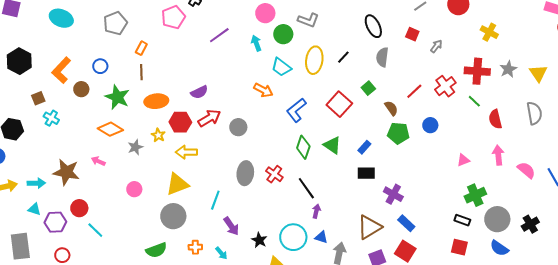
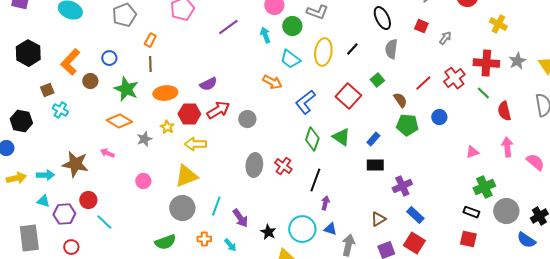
black line: (306, 188) -> (315, 180), turned 55
purple cross: (393, 194) -> (402, 186), turned 36
cyan line: (215, 200) -> (216, 206), moved
brown triangle: (369, 227) -> (378, 219), size x0.6
blue semicircle: (499, 248) -> (526, 240), moved

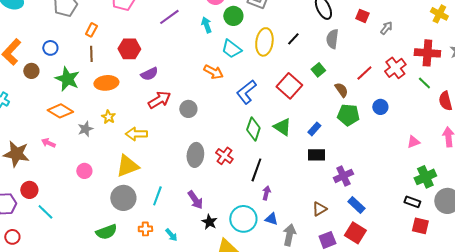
red hexagon: (189, 114) -> (129, 49), moved
purple arrow: (240, 218) -> (195, 200), moved
red square: (468, 239) -> (420, 226), moved

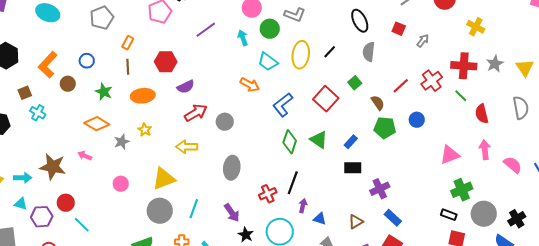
green star: (67, 79) -> (104, 92), size x0.7
yellow arrow: (136, 134) -> (187, 147), moved
pink triangle: (413, 142) -> (450, 155), size x1.5
red cross: (224, 156) -> (268, 194), moved, turned 30
blue triangle: (271, 219) -> (320, 219), moved

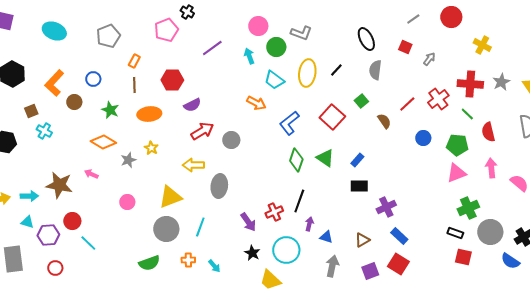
green pentagon: (385, 128) -> (457, 145), moved
gray ellipse: (232, 168) -> (219, 186), moved
purple arrow: (232, 213) -> (248, 222), moved

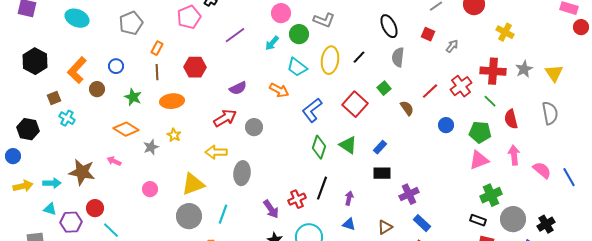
cyan arrow: (249, 56) -> (272, 43), turned -119
purple semicircle: (192, 105) -> (238, 88), moved
purple arrow: (309, 224) -> (349, 198), moved

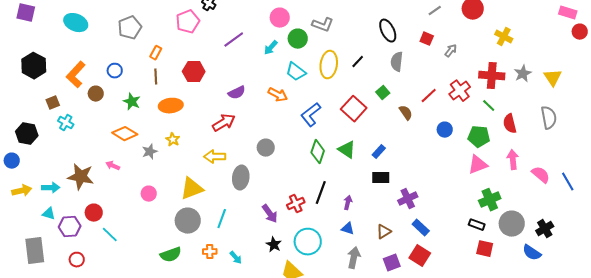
gray circle: (254, 127) -> (266, 148), moved

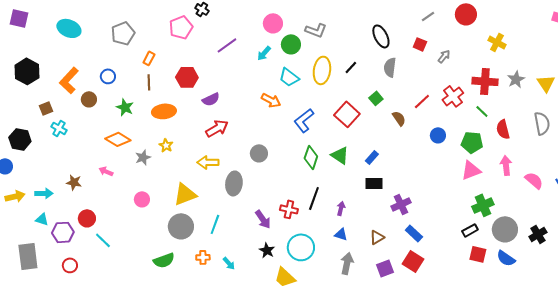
purple semicircle: (237, 93) -> (211, 99), moved
brown star: (81, 177) -> (74, 182), size x0.6
red cross: (296, 204) -> (289, 209), turned 36
black rectangle: (477, 225) -> (470, 230), turned -49
blue semicircle: (532, 253) -> (506, 258), moved

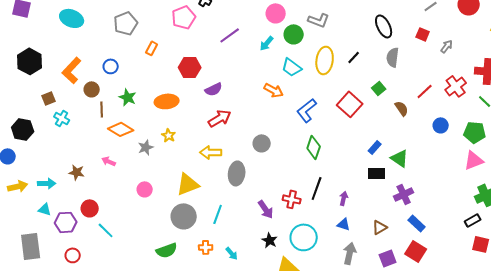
brown line: (149, 82) -> (102, 109), moved
green triangle: (340, 155) -> (400, 158), moved

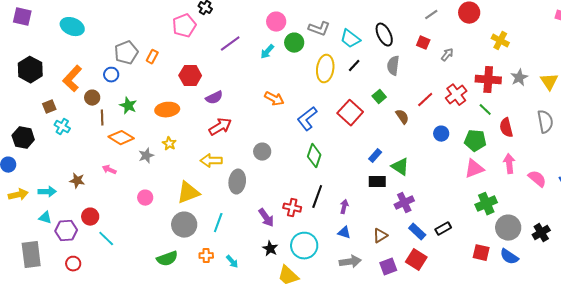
gray pentagon: (126, 23) -> (126, 53), moved
cyan trapezoid: (292, 67) -> (350, 39), moved
black rectangle: (473, 220) -> (443, 229), moved
gray arrow: (350, 253) -> (350, 262), turned 70

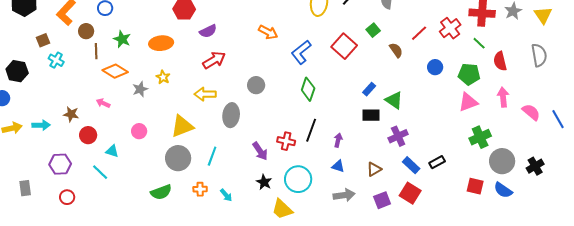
red circle: (90, 217) -> (88, 135), moved
cyan triangle: (45, 218) -> (112, 151), moved
gray rectangle: (31, 255) -> (25, 188), size x0.6

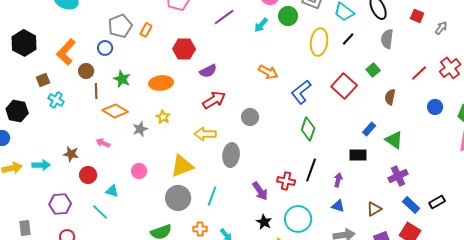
brown semicircle: (396, 50) -> (390, 97), moved, turned -133
gray circle: (256, 85) -> (250, 117), moved
black rectangle: (371, 115) -> (358, 155), moved

